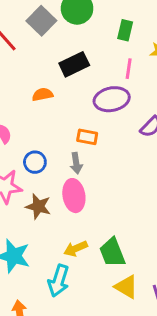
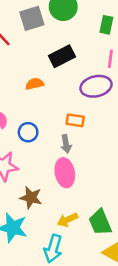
gray square: (41, 21) -> (32, 18), turned 30
blue circle: (35, 162) -> (28, 132), moved
brown star: (38, 206) -> (31, 198), moved

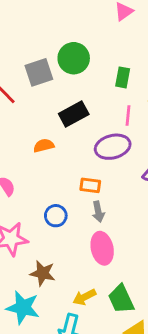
blue circle: (28, 132) -> (56, 216), moved
gray arrow: (66, 144) -> (98, 212), moved
pink ellipse: (65, 173) -> (102, 248), moved

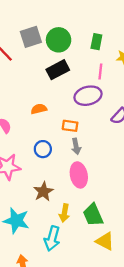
green circle: (74, 58) -> (59, 40), moved
orange semicircle: (44, 146) -> (39, 109), moved
brown star: (43, 273) -> (43, 192), moved, turned 30
yellow arrow: (84, 297) -> (64, 213), turned -54

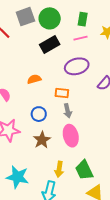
pink line: (100, 71) -> (80, 38), moved, turned 72
brown star: (43, 192) -> (42, 140), moved

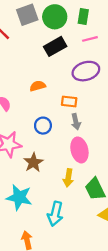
green rectangle: (83, 19) -> (83, 17), moved
brown star: (42, 140) -> (33, 162), moved
yellow arrow: (59, 169) -> (68, 178), moved

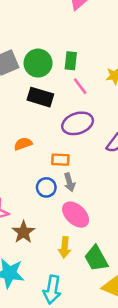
pink line: (90, 39) -> (80, 86), turned 70
black rectangle: (55, 46) -> (40, 97), turned 50
blue circle: (43, 126) -> (46, 187), moved
pink ellipse: (79, 150) -> (76, 215), turned -30

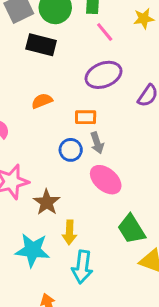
black rectangle: (40, 97) -> (41, 45), moved
yellow arrow: (65, 247) -> (69, 232), moved

